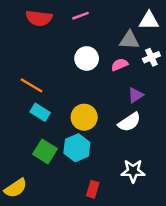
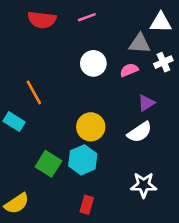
orange line: (32, 85) -> (34, 92), turned 30
cyan rectangle: (40, 112) -> (14, 122), moved
red rectangle: (93, 189) -> (87, 205), moved

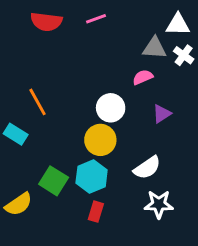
white cross: (163, 62) -> (184, 55), moved, turned -30
white circle: (93, 63) -> (111, 108), moved
white semicircle: (140, 132) -> (147, 168), moved
yellow semicircle: (17, 203) -> (19, 204), moved
red rectangle: (87, 205) -> (96, 212), moved

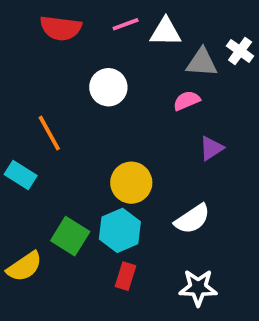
white triangle: (178, 25) -> (166, 32), moved
white cross: (184, 55) -> (240, 51), moved
white circle: (111, 108) -> (108, 87), moved
white star: (159, 204) -> (198, 288), moved

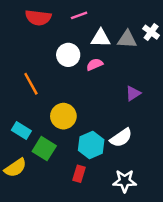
white triangle: (166, 32) -> (101, 38), moved
pink semicircle: (187, 101) -> (95, 64), moved
cyan rectangle: (21, 175) -> (21, 131), moved
yellow circle: (131, 183) -> (63, 116), moved
cyan hexagon: (120, 230) -> (91, 145), moved

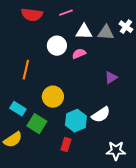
orange line: (31, 84) -> (26, 70), turned 42
white star: (125, 181) -> (116, 151), moved

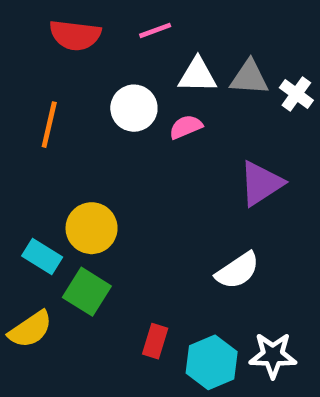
white cross: (126, 27) -> (296, 94), moved
orange line: (26, 70) -> (49, 125), moved
purple triangle: (111, 78) -> (261, 183), size x1.5
yellow circle: (53, 97) -> (92, 228), moved
cyan hexagon: (76, 121) -> (212, 362), moved

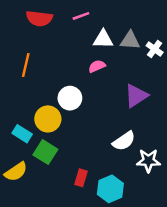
white circle: (134, 108) -> (70, 98), moved
white star: (273, 355) -> (148, 161), moved

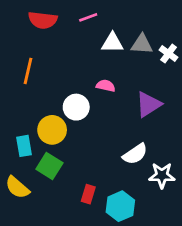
pink semicircle: (97, 66) -> (106, 86), moved, turned 35
cyan rectangle: (22, 134) -> (24, 146), turned 48
yellow semicircle: (16, 172) -> (17, 187), turned 75

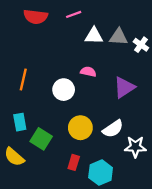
orange line: (28, 71) -> (23, 79), moved
yellow circle: (52, 130) -> (80, 128), moved

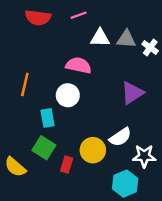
pink semicircle: (88, 72) -> (79, 65), moved, size x1.5
cyan rectangle: (20, 122) -> (47, 118), moved
yellow circle: (80, 128) -> (93, 150), moved
red rectangle: (74, 162) -> (67, 165), moved
cyan hexagon: (101, 173) -> (125, 184), moved

